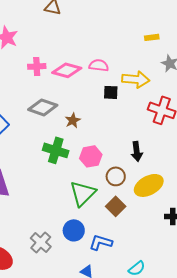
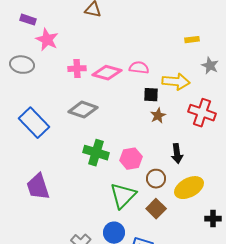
brown star: (73, 120) -> (158, 116), moved

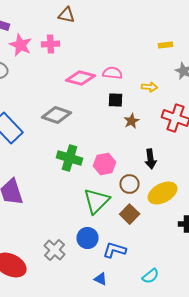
pink cross: (77, 69) -> (50, 44), moved
yellow arrow: (176, 82) -> (150, 87), size x0.6
black square: (151, 95) -> (116, 100), moved

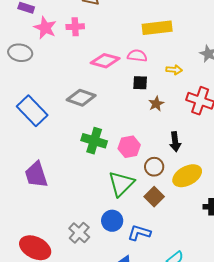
yellow rectangle: (166, 45) -> (157, 28), moved, size x2.0

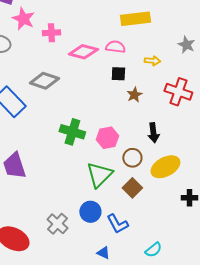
pink cross: (75, 27) -> (51, 33), moved
gray diamond: (81, 98) -> (44, 81), moved
blue L-shape: (139, 233) -> (117, 224), turned -135

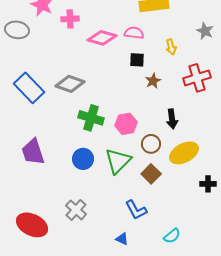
yellow arrow: (152, 61) -> (171, 47), turned 70
gray diamond: (44, 81) -> (70, 84), moved
red cross: (178, 92) -> (197, 78), turned -36
blue circle: (90, 212) -> (83, 159), moved

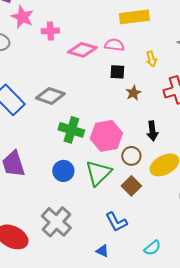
pink hexagon: (126, 124) -> (106, 136), size x1.4
gray cross: (76, 210) -> (56, 222), size x1.4

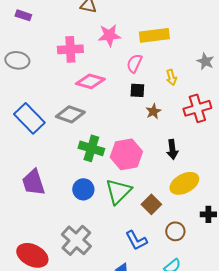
pink star: (22, 17) -> (109, 35), moved, turned -30
pink cross: (50, 31) -> (70, 49), size x1.4
pink semicircle: (114, 45) -> (134, 63), turned -72
pink diamond: (82, 50) -> (90, 81), moved
brown circle: (131, 156) -> (175, 231), moved

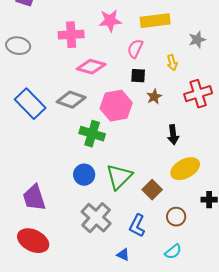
gray star: (205, 61) -> (197, 40), moved, turned 30
pink hexagon: (126, 154) -> (116, 106), moved
purple trapezoid: (33, 182) -> (34, 198), moved
gray cross: (76, 240) -> (96, 218), moved
blue L-shape: (136, 240) -> (137, 226), turned 55

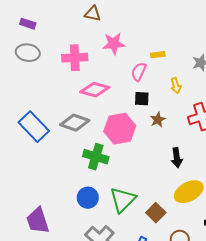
yellow rectangle: (155, 21) -> (158, 55), moved, size x0.5
gray ellipse: (18, 46) -> (28, 53), moved

